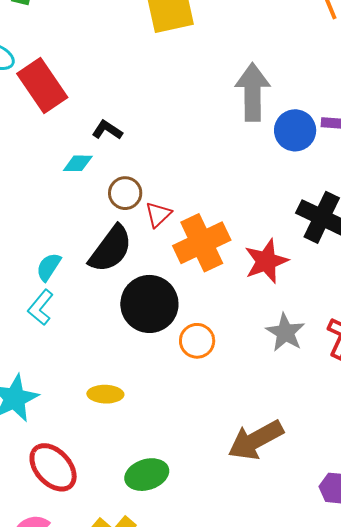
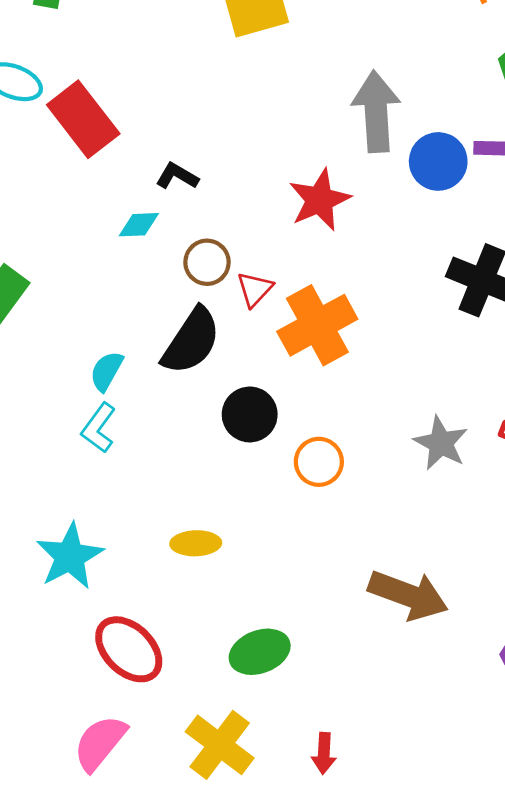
red star: (266, 261) -> (320, 200), moved
black circle: (149, 304) -> (250, 414), size x0.7
brown arrow: (256, 440) -> (408, 595), turned -128

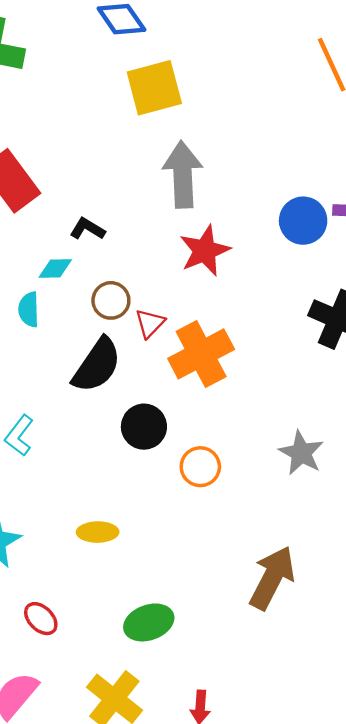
gray arrow: (376, 112) -> (183, 175), moved
cyan semicircle: (106, 371) -> (29, 309), moved, turned -32
brown arrow: (408, 595) -> (272, 578), turned -84
red ellipse: (129, 649) -> (41, 619), size x0.6

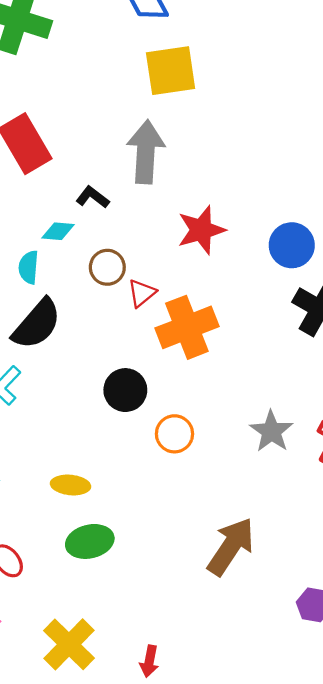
gray arrow: (183, 175) -> (146, 152), moved
blue circle: (303, 221) -> (292, 245), moved
black semicircle: (97, 365) -> (37, 324), moved
green ellipse: (149, 622) -> (90, 541), moved

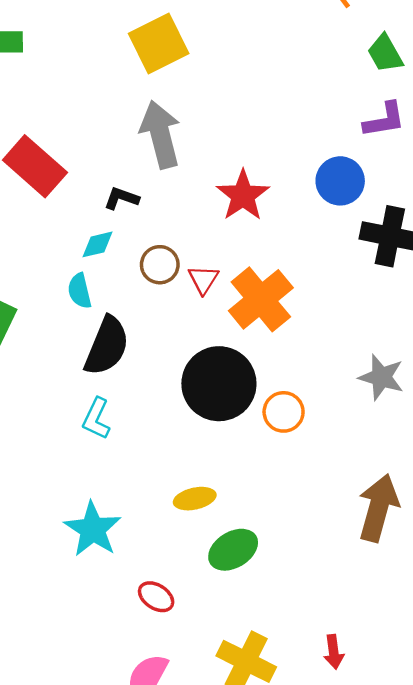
black circle: (125, 390) -> (219, 384), size x1.6

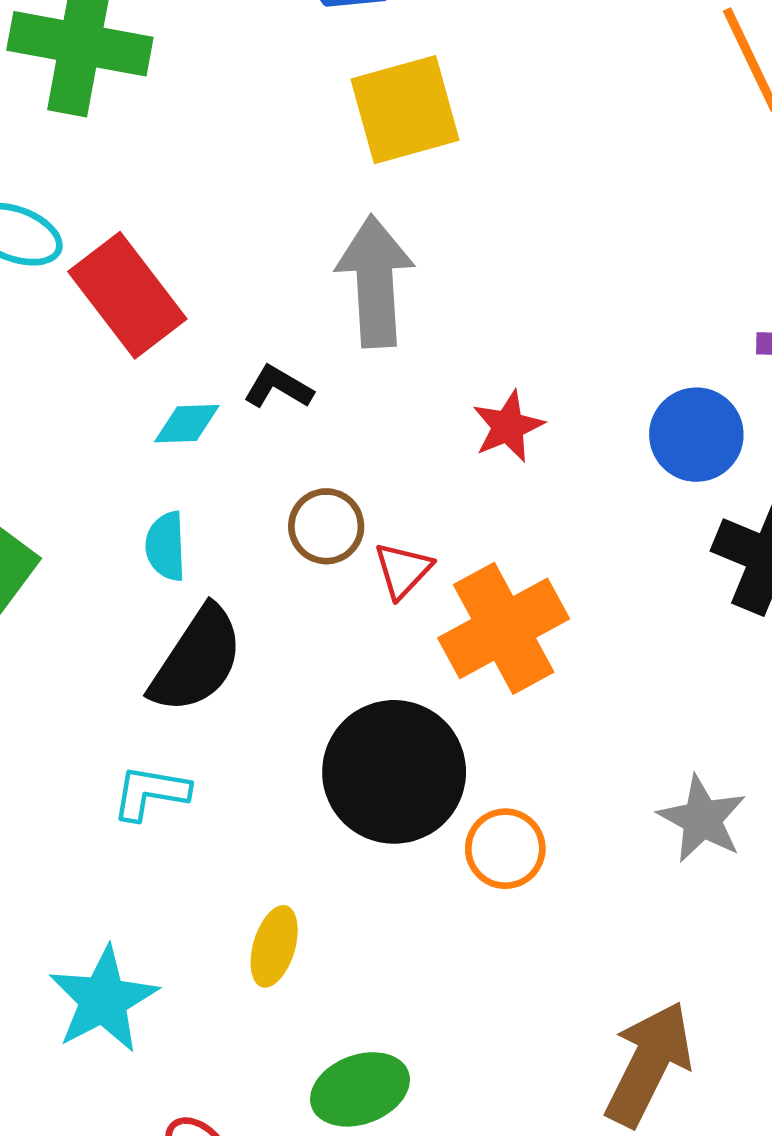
red star: (243, 195) -> (508, 426), size x0.7
cyan diamond: (98, 244) -> (187, 424), moved
cyan L-shape: (96, 419) -> (151, 793), turned 63
yellow ellipse: (195, 499) -> (274, 946), moved, turned -72

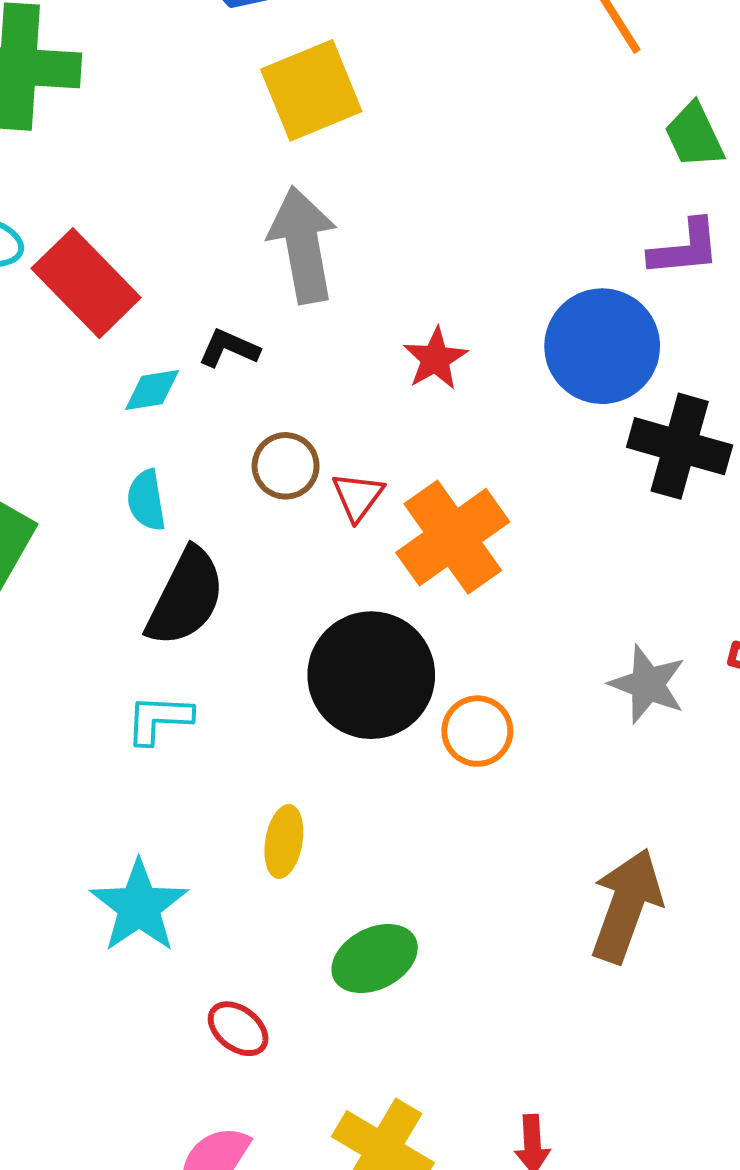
blue circle: (696, 435) -> (602, 346), size x1.4

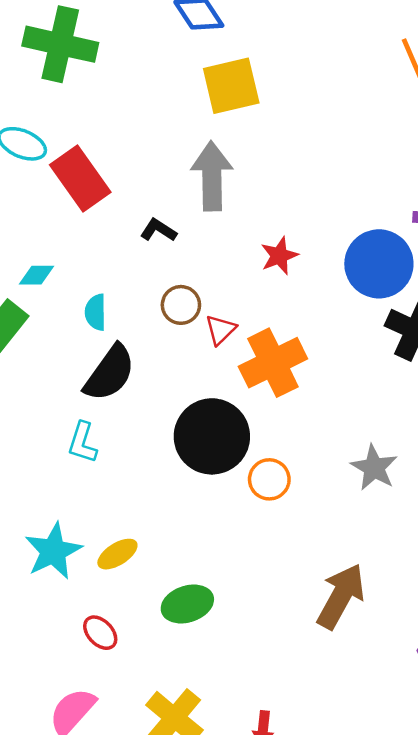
cyan diamond: (152, 390) -> (36, 275), moved
cyan L-shape: (159, 719) -> (82, 443), turned -84
yellow ellipse: (284, 841) -> (117, 554), moved, turned 39

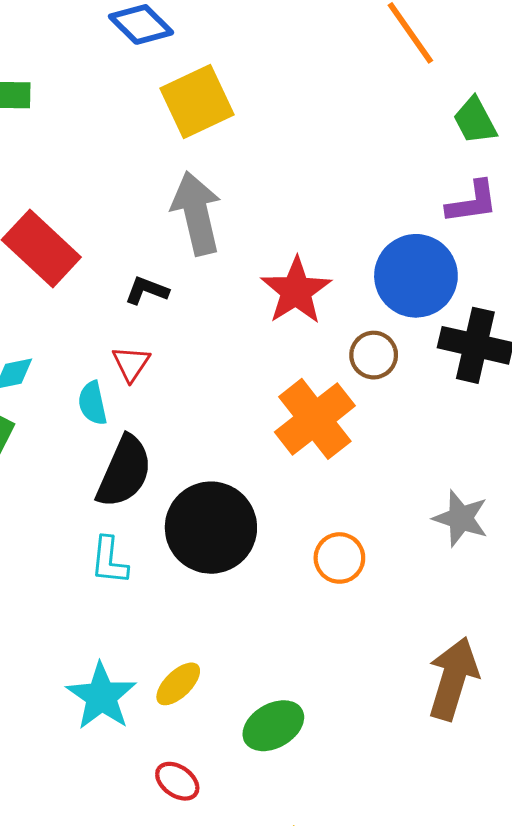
red star: (279, 256) -> (296, 291), size x1.5
brown circle: (181, 305) -> (374, 355), moved
red triangle: (221, 330) -> (131, 364), moved
black circle: (212, 436) -> (211, 528), moved

